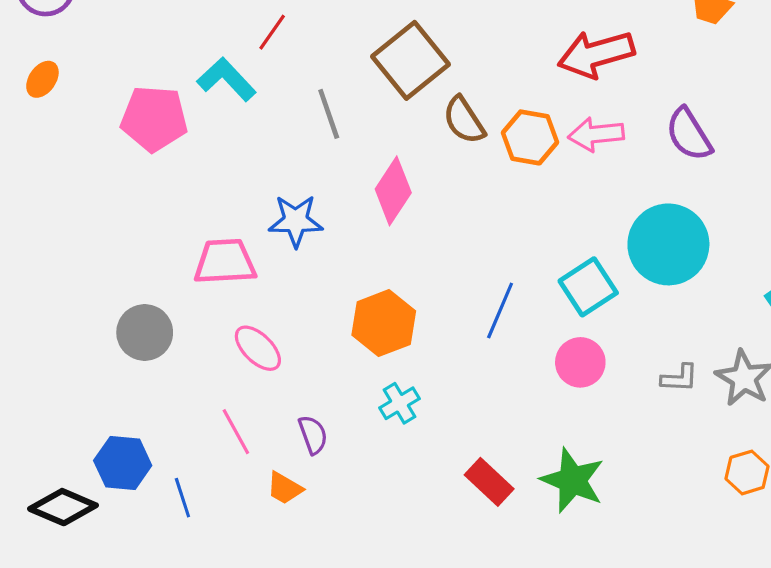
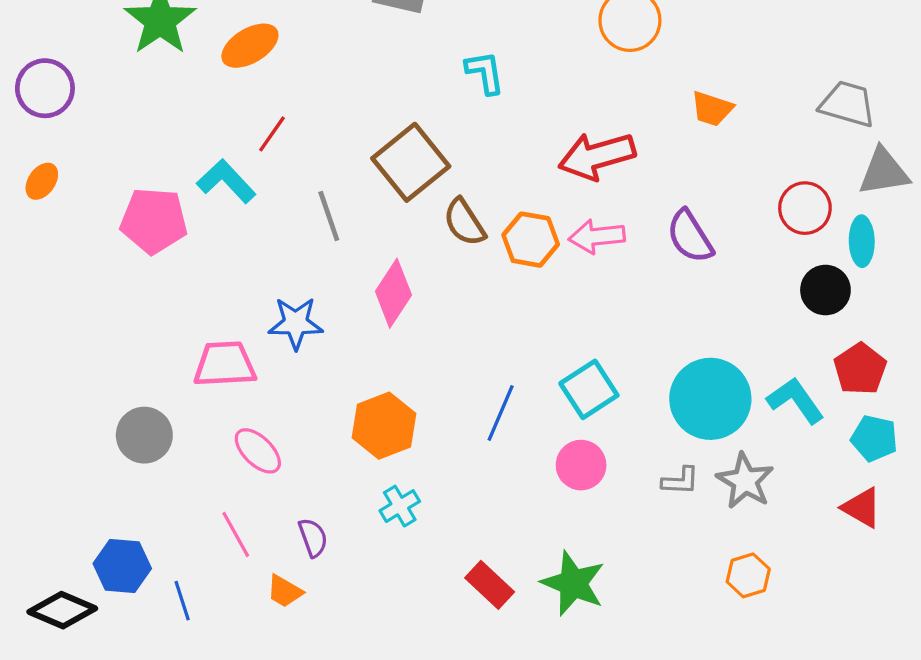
cyan circle: (668, 244) -> (710, 399), moved

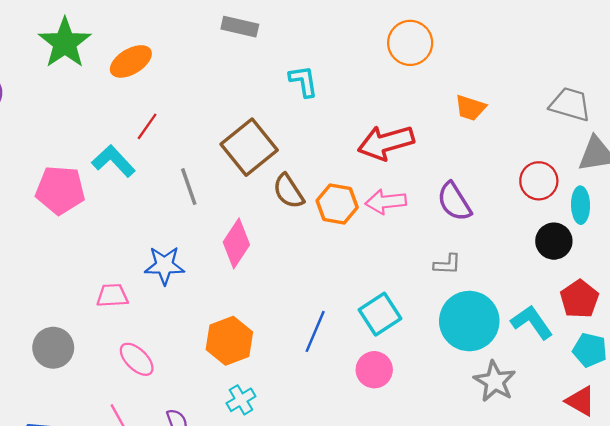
pink trapezoid: (225, 364) -> (112, 296), size x0.7
gray L-shape: (680, 481) -> (447, 264), moved

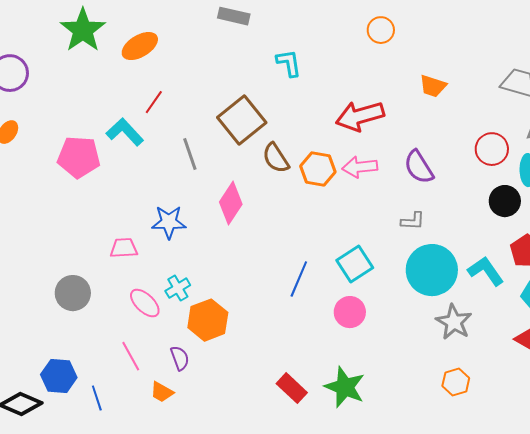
orange circle: (410, 43) -> (381, 30), size x0.7
orange hexagon: (229, 341) -> (208, 320), moved
cyan cross: (241, 400) -> (178, 288), moved

